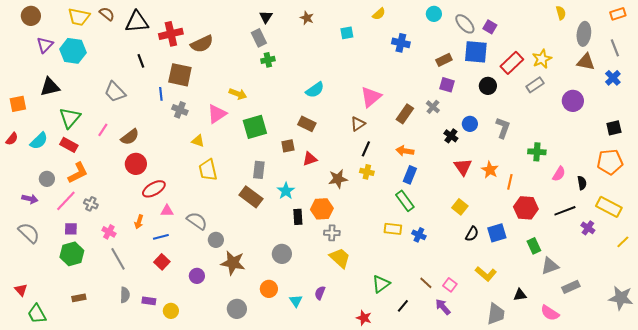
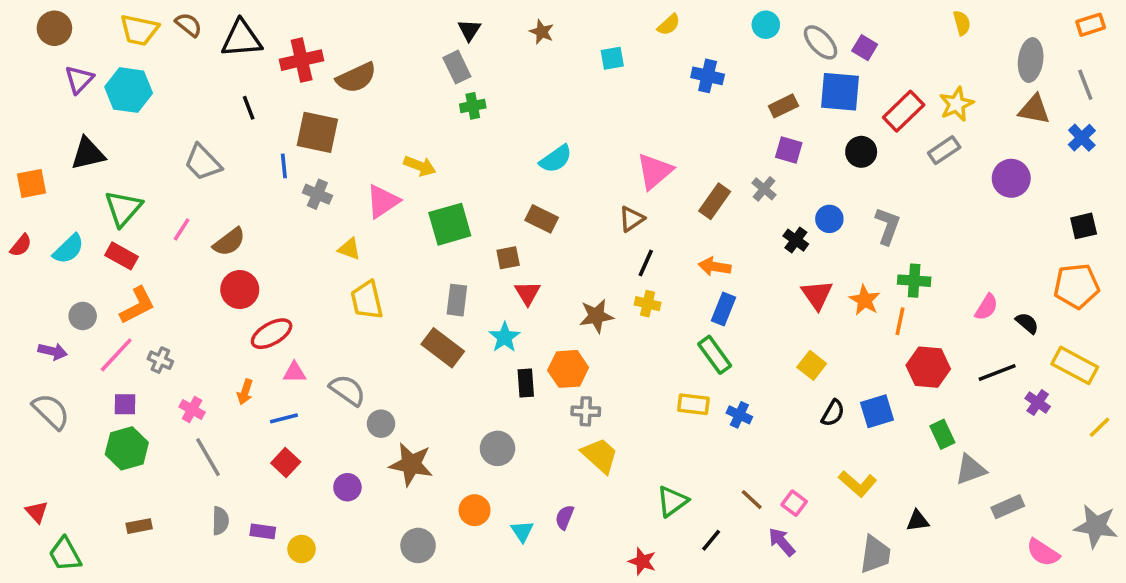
yellow semicircle: (561, 13) -> (962, 23), moved
green cross: (537, 152) -> (914, 281), moved
red triangle: (310, 159) -> (527, 293), moved, turned -42
black semicircle: (582, 183) -> (1027, 323), turned -40
pink semicircle: (550, 313) -> (1043, 553), moved

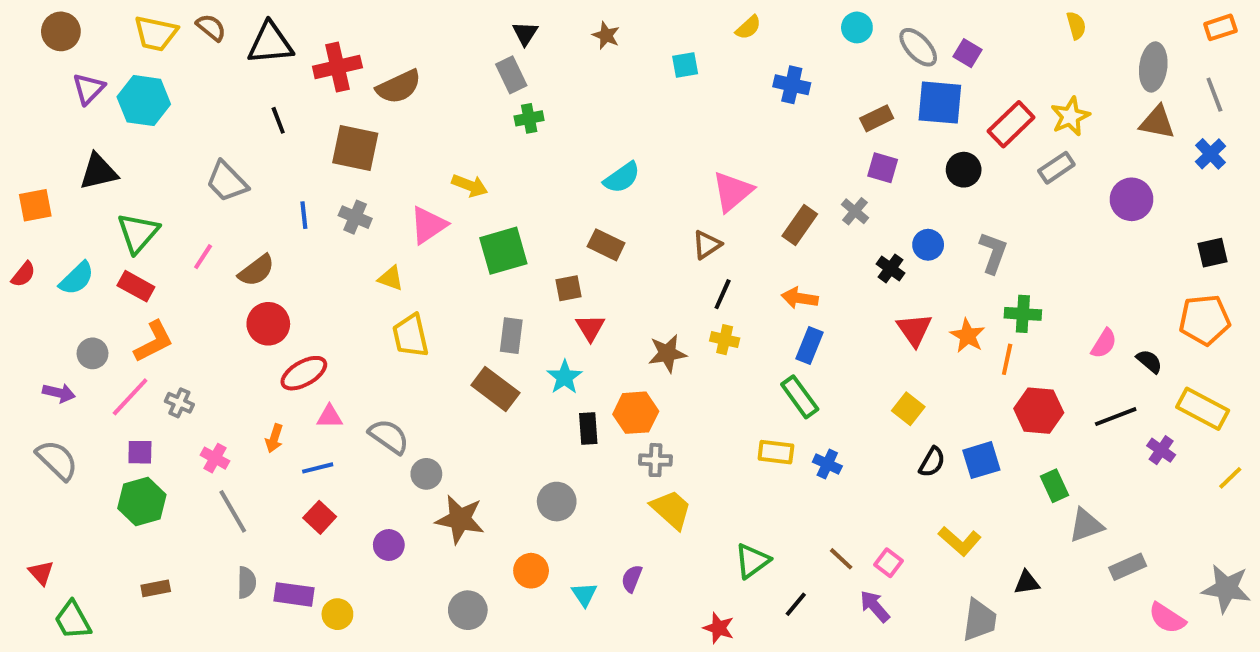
blue line: (284, 166) -> (304, 215), moved
purple rectangle: (263, 531) -> (294, 594), size x1.4

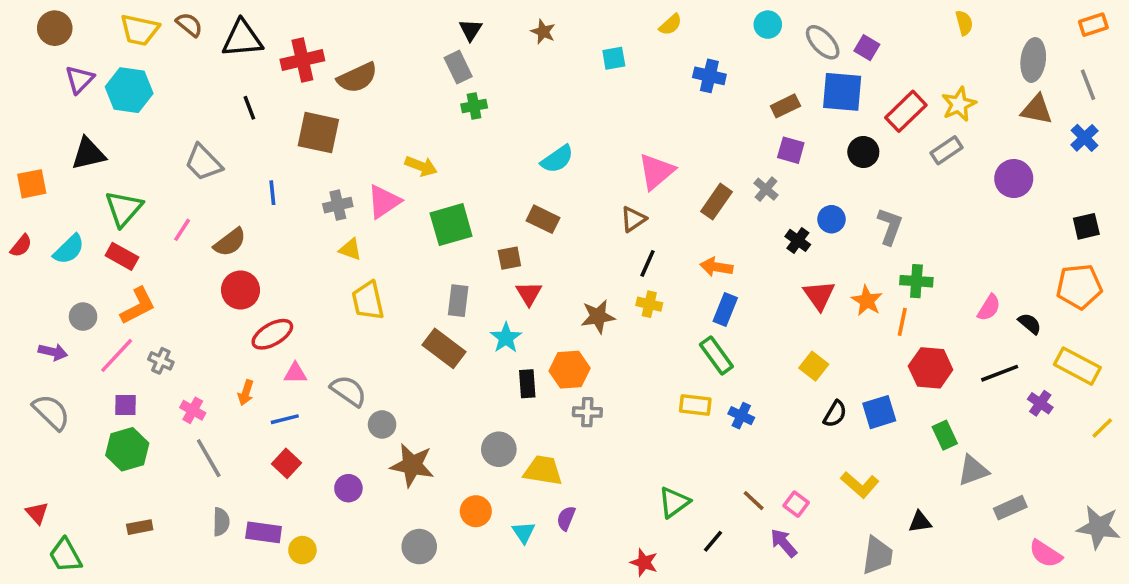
gray cross: (355, 217) -> (338, 205), moved, turned -36
yellow trapezoid: (671, 509) -> (543, 470), moved, turned -33

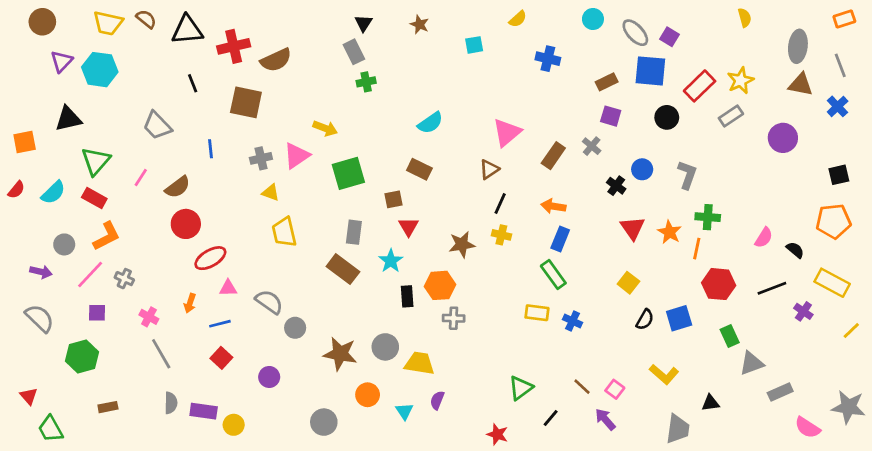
green hexagon: (127, 449) -> (82, 356), moved
brown star: (412, 465) -> (340, 354), moved

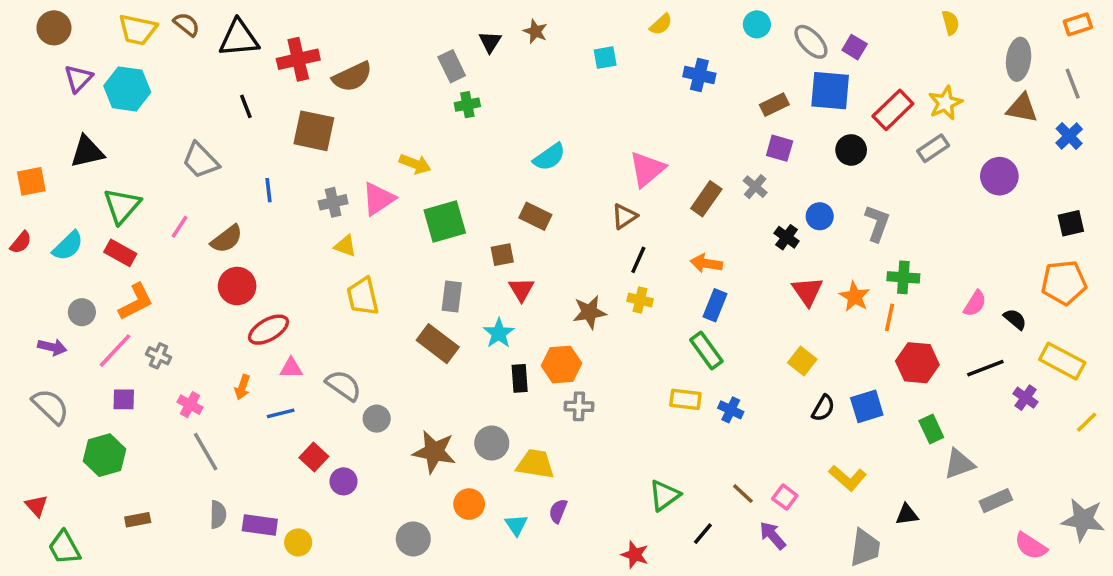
black triangle: (363, 23) -> (490, 42), moved
red square: (221, 358) -> (314, 457), moved

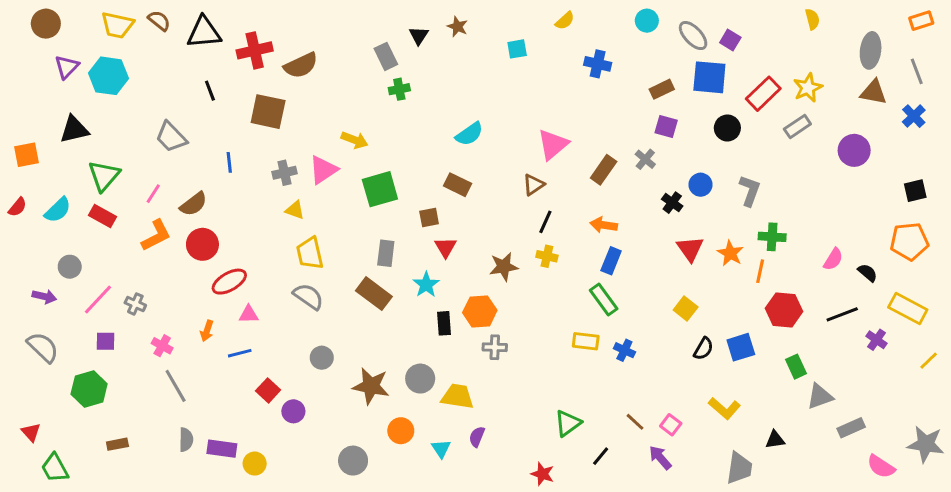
orange L-shape: (136, 302) -> (156, 235), moved
gray semicircle: (344, 385) -> (308, 297), moved

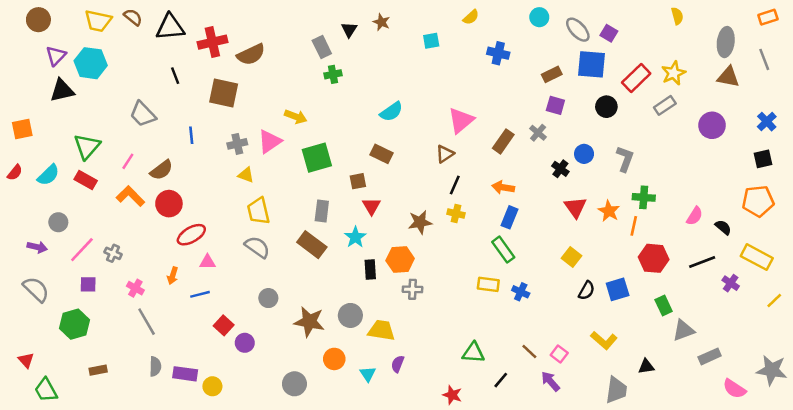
blue cross: (914, 116) -> (767, 122), moved
black triangle: (74, 129) -> (62, 91), moved
orange L-shape: (156, 235) -> (130, 196), turned -108
green triangle: (568, 423) -> (473, 353), turned 40

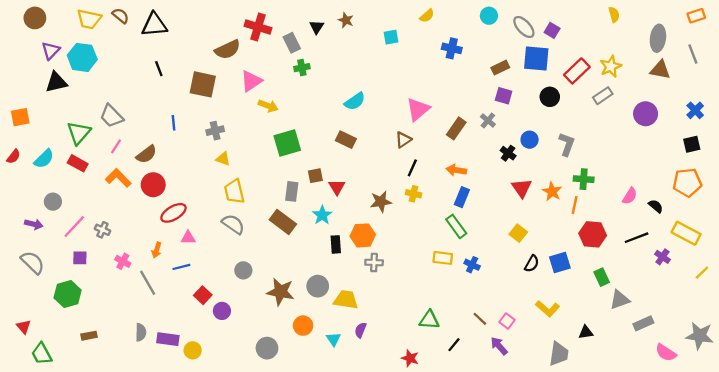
red cross: (212, 42) -> (258, 27), moved, turned 30
gray trapezoid: (143, 114) -> (112, 116), moved
pink triangle: (270, 141) -> (251, 81), moved
brown square: (358, 181) -> (315, 176), moved
gray line: (147, 322) -> (148, 283), moved

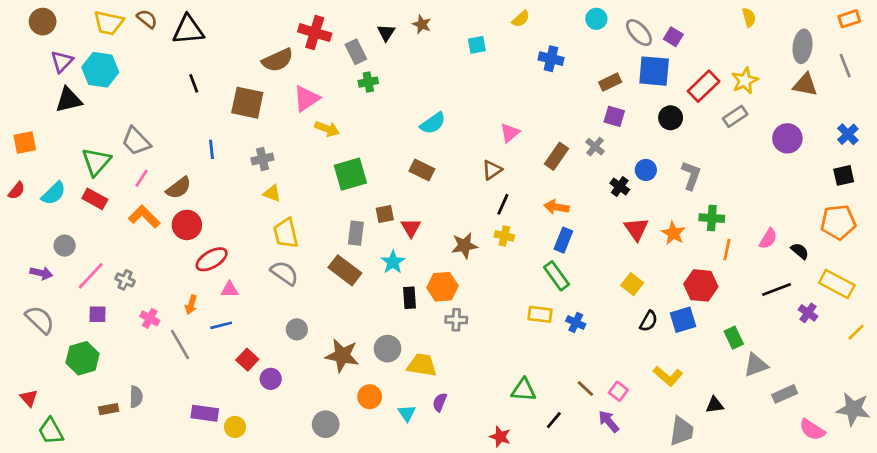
pink triangle: (418, 109) -> (510, 133), size x0.7
orange line: (575, 205) -> (727, 250), moved
red hexagon: (593, 234) -> (701, 285), moved
gray semicircle: (141, 332) -> (136, 397), moved

